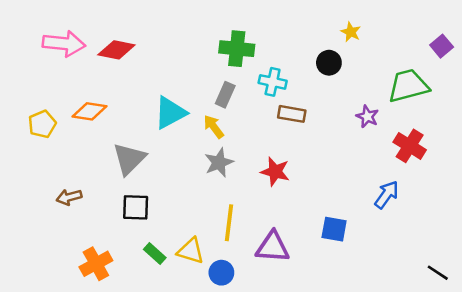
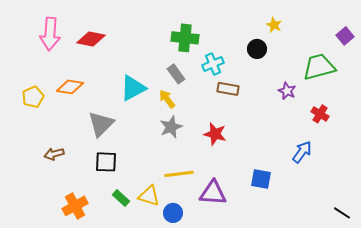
pink arrow: (64, 44) -> (50, 34), turned 88
cyan cross: (273, 82) -> (213, 64), turned -35
gray rectangle: (225, 95) -> (176, 74), turned -60
red cross: (410, 146) -> (320, 114), size x0.7
yellow line: (229, 223) -> (179, 174), turned 76

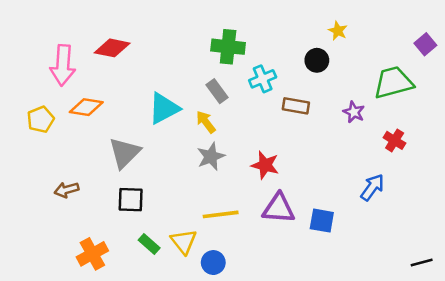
pink arrow: (50, 34) -> (63, 65), moved
brown rectangle: (228, 89) -> (296, 106), moved
purple triangle: (213, 193) -> (279, 208), moved
yellow triangle: (149, 196) -> (184, 242), turned 35
black line: (342, 213) -> (422, 263), turned -48

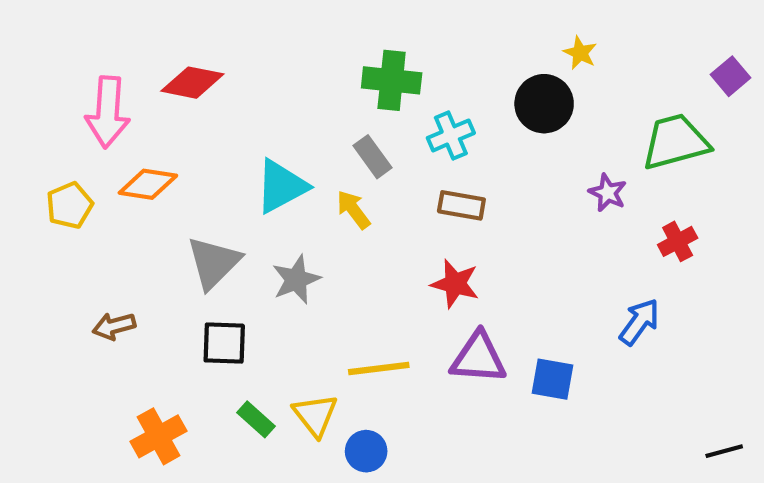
black circle: (317, 60) -> (544, 104), size x1.4
brown rectangle: (296, 106) -> (461, 205), moved
red cross: (395, 140) -> (678, 241), turned 30
gray star: (211, 156) -> (296, 280), moved

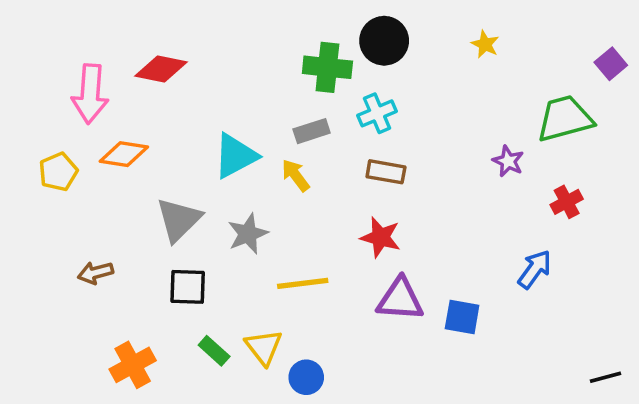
black circle: (544, 104) -> (384, 41), moved
gray rectangle: (372, 157) -> (312, 131), turned -72
yellow line: (379, 369) -> (303, 283), moved

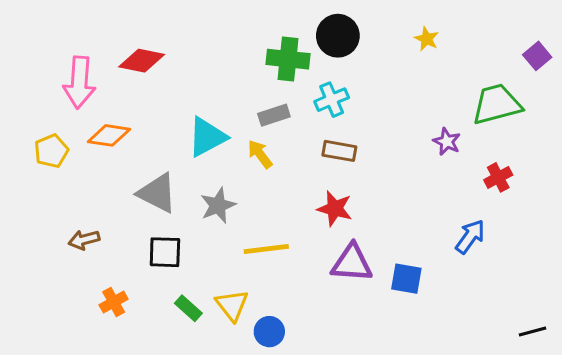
gray triangle: (179, 220) -> (157, 193), turned -48
orange cross: (133, 365) -> (114, 302), moved, size x0.7

